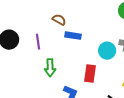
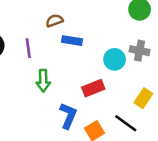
brown semicircle: (59, 20) -> (54, 21), turned -48
red rectangle: (90, 74) -> (93, 88), turned 60

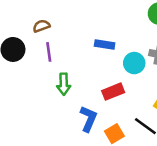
brown semicircle: (54, 21) -> (41, 26), moved
blue rectangle: (72, 41) -> (105, 45), moved

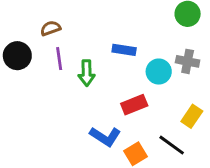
green arrow: (64, 84) -> (87, 73), moved
blue L-shape: (88, 119) -> (105, 136), turned 100

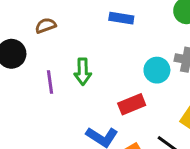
blue rectangle: (124, 50) -> (121, 18), moved
purple line: (59, 59) -> (50, 82), moved

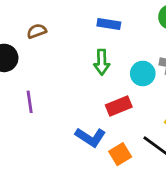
green arrow: (83, 72) -> (102, 62), moved
purple line: (50, 82) -> (30, 102), moved

